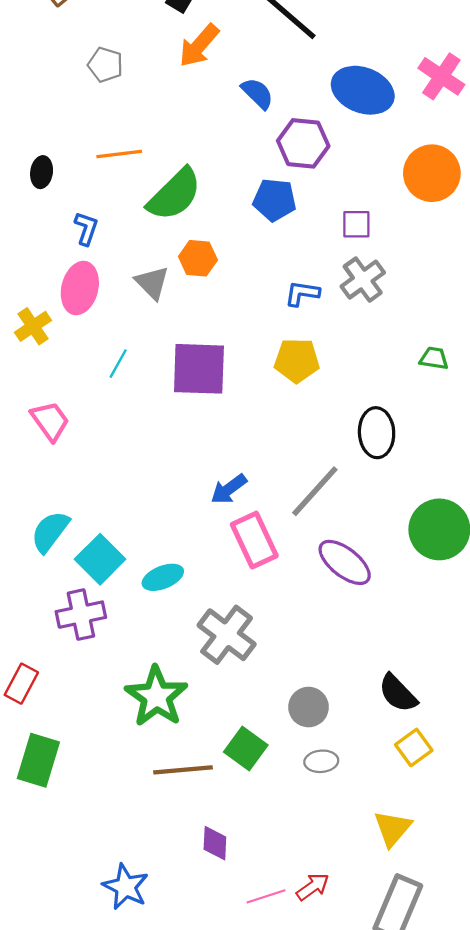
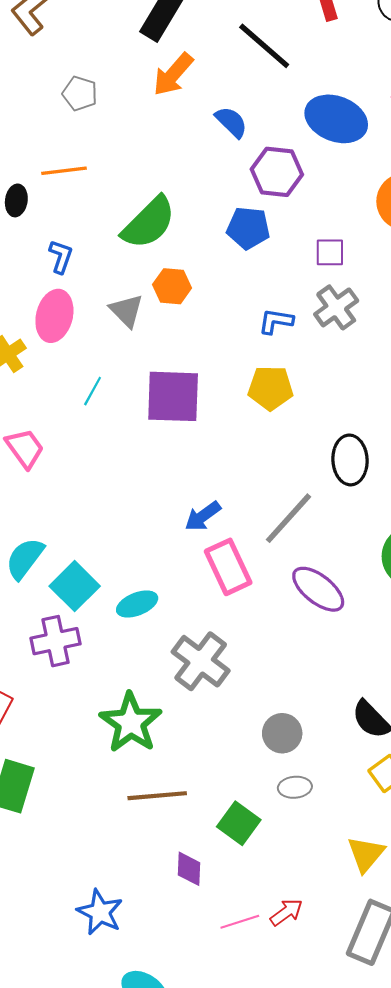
orange line: (119, 154) -> (64, 171), moved
green square: (246, 749) -> (239, 823), moved

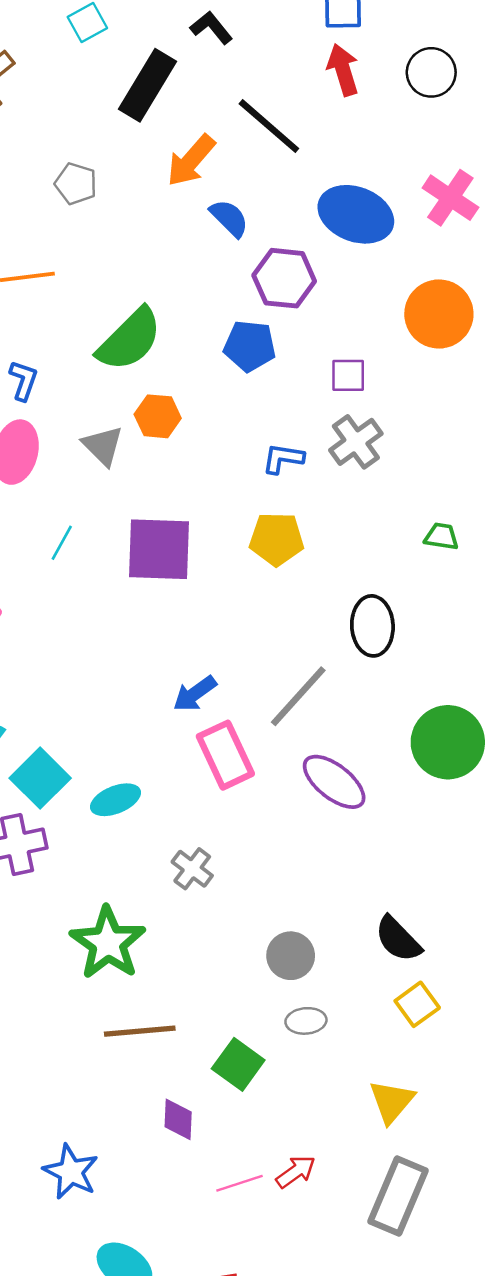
orange arrow: (173, 74) -> (191, 161), moved
gray pentagon: (80, 93) -> (76, 184), moved
gray cross: (201, 661) -> (192, 869), size x0.6

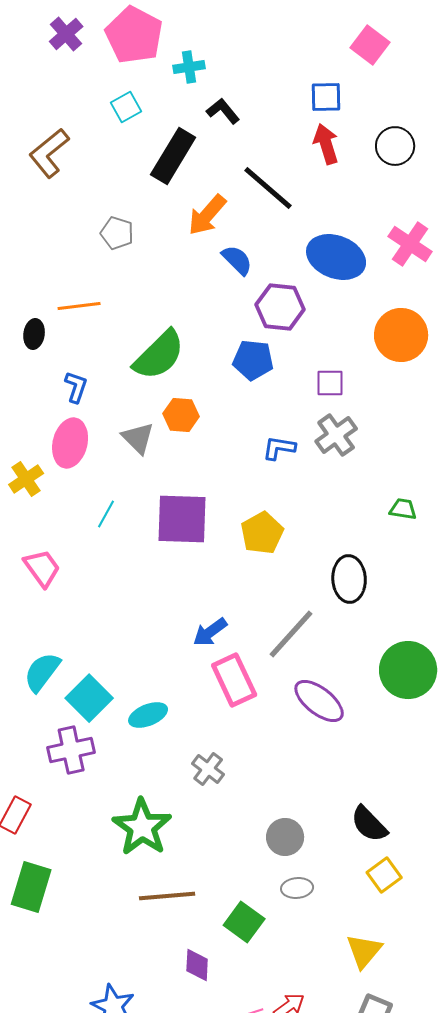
yellow pentagon: (277, 539) -> (262, 533), moved, turned -30

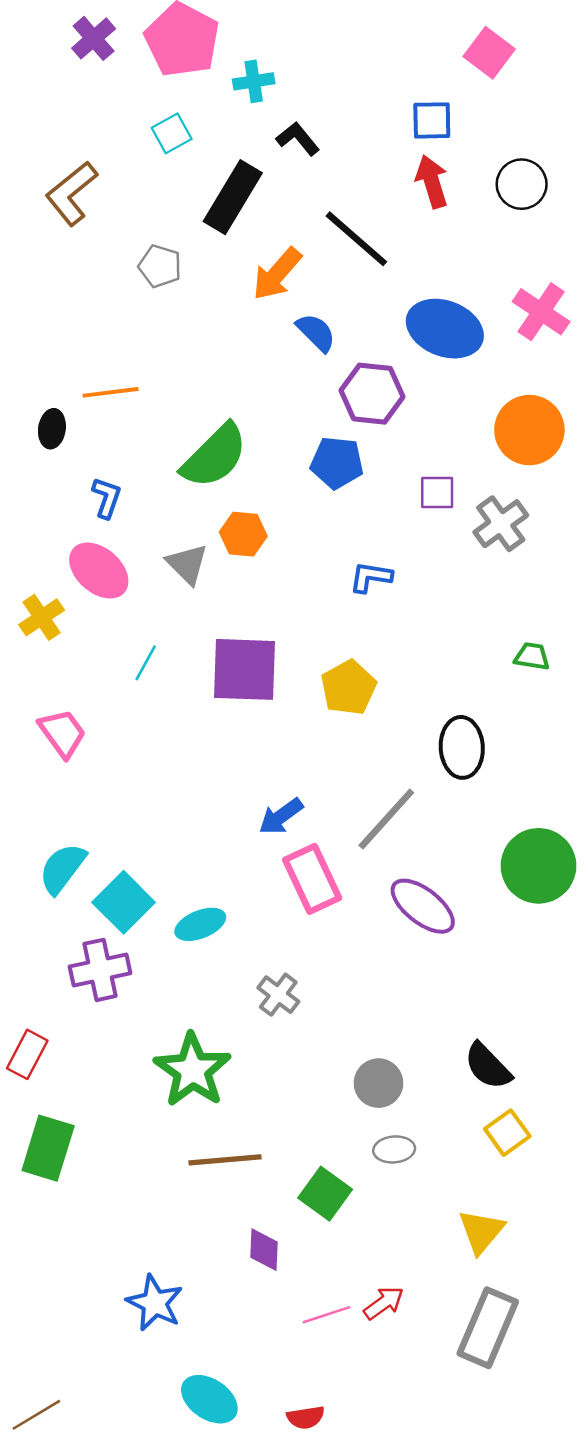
gray pentagon: (117, 233) -> (160, 266), moved
gray cross: (336, 435) -> (501, 524), moved
pink ellipse: (70, 443) -> (99, 571), turned -63

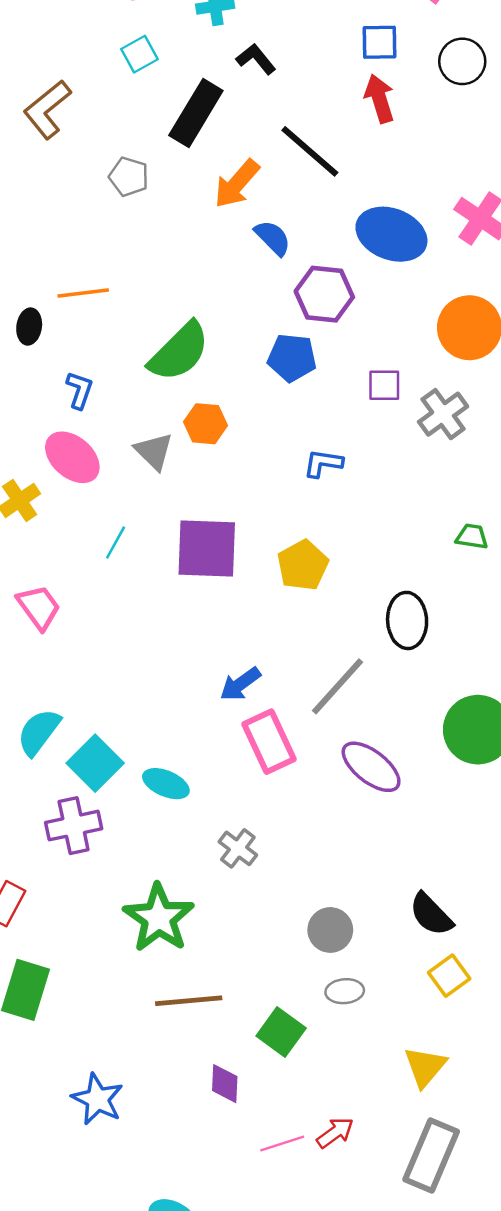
black circle: (522, 184) -> (462, 61), moved
cyan ellipse: (200, 924) -> (166, 784), turned 45
blue star: (155, 1303) -> (98, 1099), moved

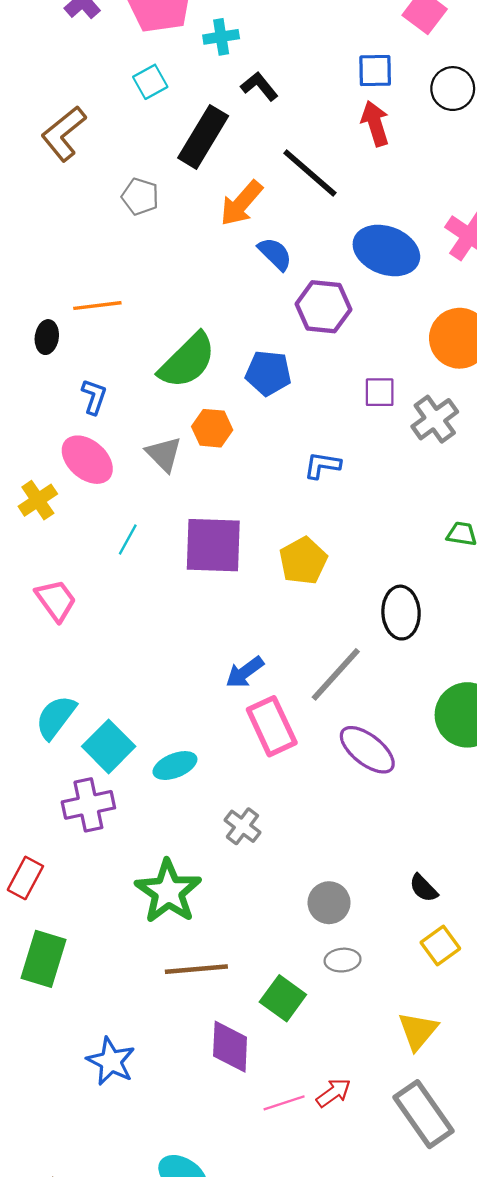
blue pentagon: (292, 358) -> (268, 373), moved
cyan ellipse: (166, 784) -> (175, 766), turned -45
black semicircle: (431, 914) -> (423, 888), size x0.7
purple diamond: (225, 1084) -> (230, 1047), size x1.4
gray rectangle: (431, 1156) -> (423, 1114), turned -58

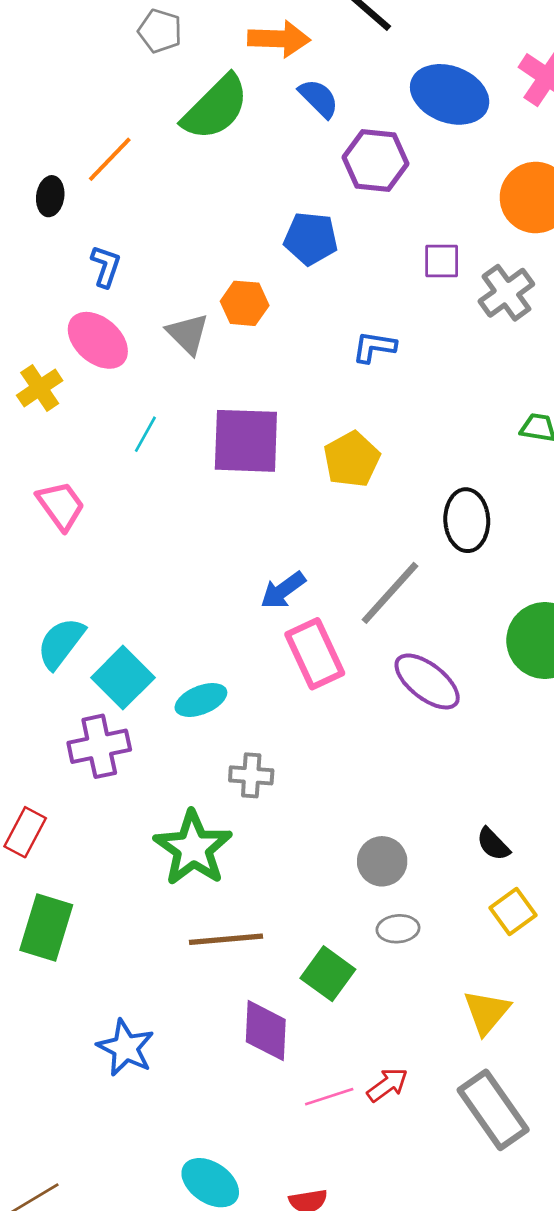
orange arrow: (241, 203) -> (279, 39), turned -129
orange line: (97, 306) -> (110, 159), turned -39
green semicircle: (187, 361) -> (216, 108), moved
gray cross: (242, 826) -> (251, 775), moved, turned -33

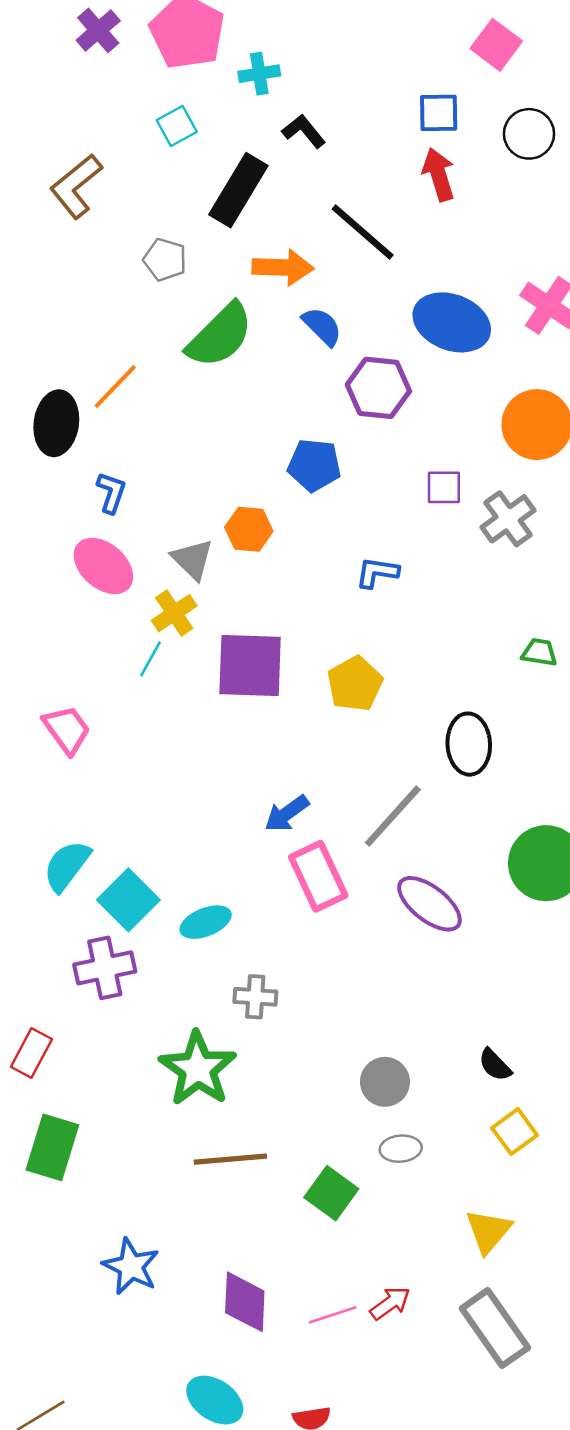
black ellipse: (50, 196) -> (56, 423), size x1.6
yellow cross: (40, 388) -> (174, 613), moved
purple diamond: (266, 1031) -> (245, 1302), moved

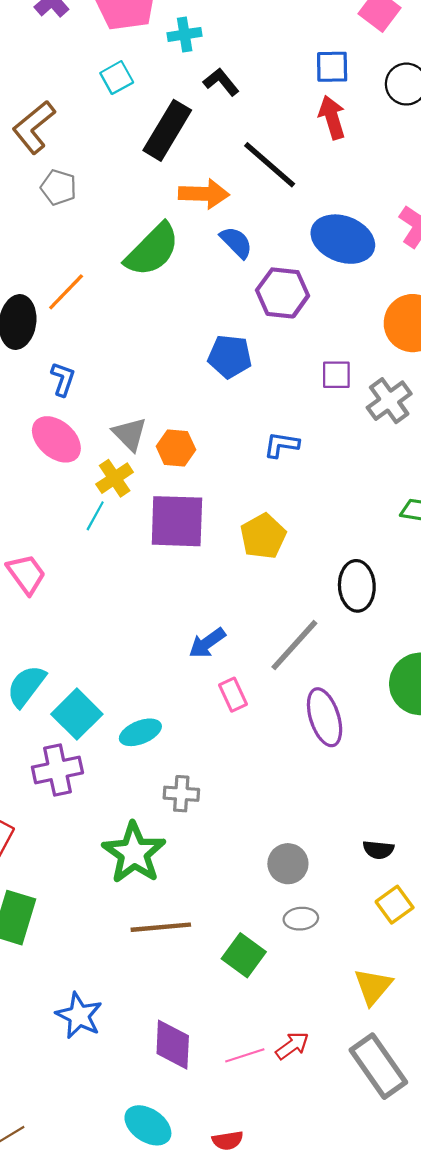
gray pentagon: (165, 260) -> (59, 187), moved
orange hexagon: (249, 529) -> (176, 448), moved
pink rectangle: (318, 876) -> (233, 695), size x0.6
purple ellipse: (429, 904) -> (325, 717), turned 34
black semicircle: (495, 1065) -> (378, 850), turned -40

